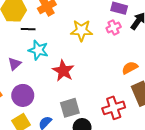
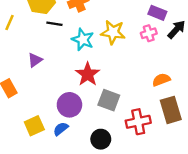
cyan star: (38, 50) -> (83, 39), moved
purple circle: (23, 95) -> (69, 105), moved
gray square: (70, 108) -> (109, 100), moved, turned 30

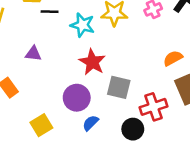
purple triangle: (35, 60) -> (33, 54), turned 49
blue semicircle: (61, 129) -> (90, 123), moved
black circle: (101, 139) -> (133, 129), moved

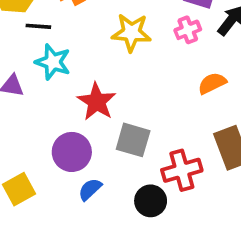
cyan star: (82, 25) -> (53, 62), moved
orange semicircle: (173, 58) -> (212, 83), moved

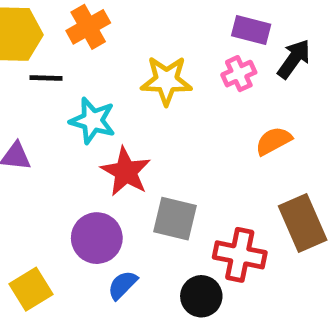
cyan star: (53, 62) -> (93, 121), moved
red cross: (182, 170) -> (240, 255), turned 30

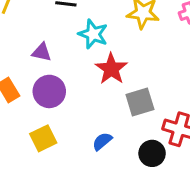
gray square: (175, 219) -> (140, 102), turned -36
purple circle: (97, 238) -> (49, 91), moved

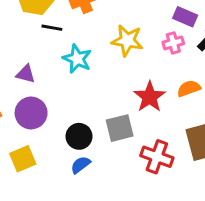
red star: (111, 69) -> (150, 97), moved
black circle: (152, 153) -> (79, 136), moved

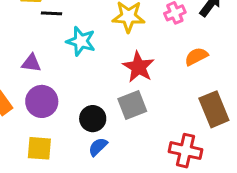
red star: (150, 97) -> (138, 67), moved
red cross: (157, 157) -> (185, 151), moved
yellow square: (23, 159) -> (39, 148), turned 35

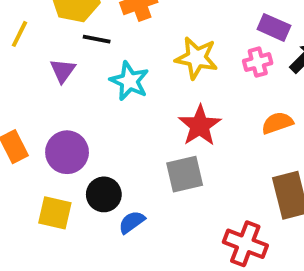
purple triangle: (31, 63) -> (63, 71), moved, turned 50
black circle: (93, 119) -> (104, 194), moved

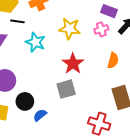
orange semicircle: (277, 123) -> (113, 60), turned 126

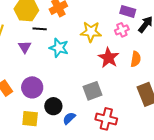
red star: (73, 64) -> (109, 58), moved
red cross: (99, 124) -> (106, 119), moved

